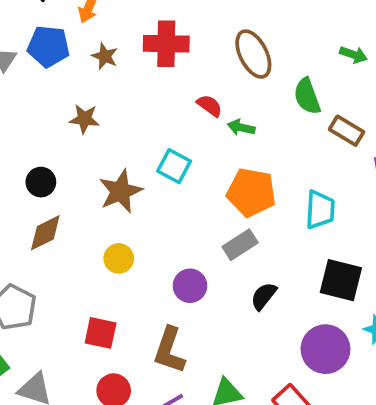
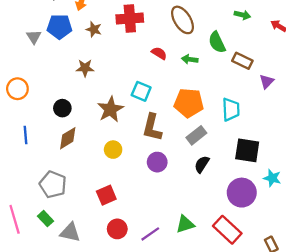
green arrow: (241, 127) -> (190, 59), moved
gray rectangle: (240, 245) -> (196, 135), moved
red square: (101, 333) -> (106, 195), turned -30
brown L-shape: (169, 350) -> (152, 127), moved

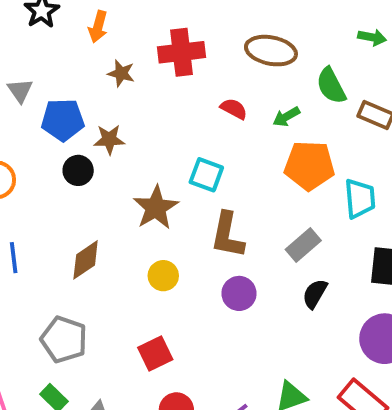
brown ellipse: (182, 20) -> (271, 51), turned -44
blue pentagon: (59, 27) -> (63, 120), moved
green arrow: (190, 59) -> (286, 117), turned -35
orange pentagon: (189, 103) -> (309, 165), moved
black circle: (62, 108) -> (78, 170), moved

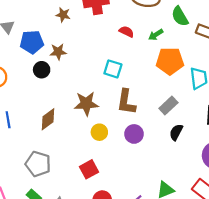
brown star: (156, 208) -> (86, 104), moved, turned 30
yellow circle: (163, 276) -> (99, 132), moved

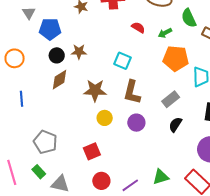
brown star: (58, 52) -> (79, 52), moved
brown diamond: (48, 119) -> (59, 80), moved

